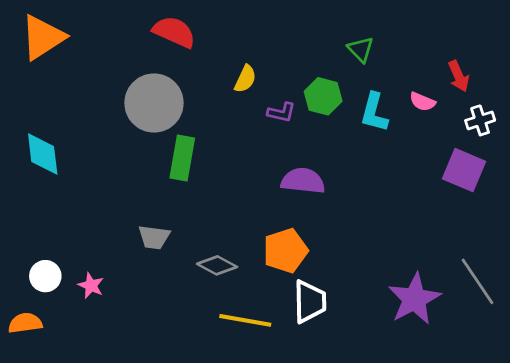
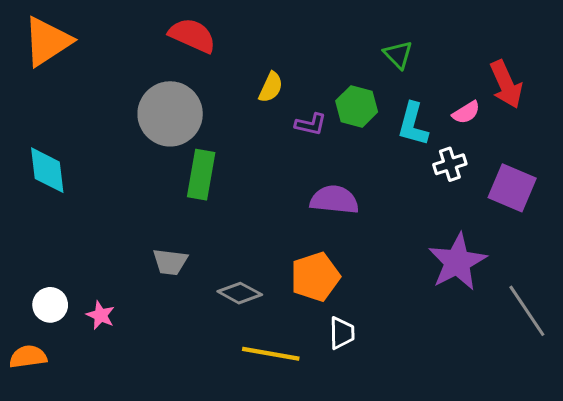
red arrow: (459, 76) -> (506, 84), size x1.4
pink semicircle: (422, 102) -> (466, 112), turned -55
white cross: (480, 120) -> (450, 164), moved
purple star: (414, 299) -> (457, 262), moved
white trapezoid: (310, 302) -> (342, 333), size x0.7

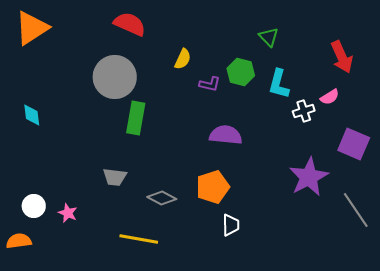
pink semicircle: (466, 112) -> (330, 97), moved
cyan diamond: (47, 170) -> (32, 115), size x0.7
purple square: (512, 188) -> (354, 144), moved
yellow line: (271, 354) -> (139, 239), moved

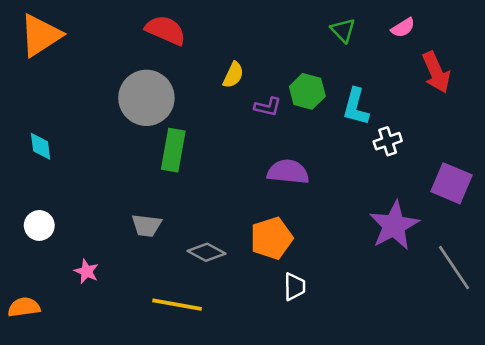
green triangle: (269, 37) -> (343, 30), moved
pink semicircle: (330, 97) -> (403, 28), moved
white circle: (34, 206) -> (39, 225), moved

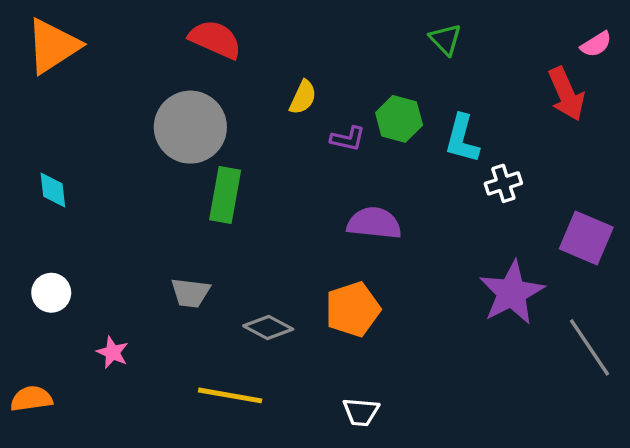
pink semicircle: (403, 28) -> (596, 44), moved
white trapezoid: (294, 287) -> (361, 412), moved, turned 96

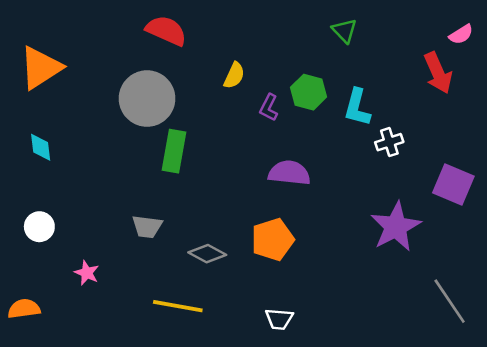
orange triangle: (53, 46) -> (41, 68), moved
purple L-shape: (348, 139) -> (269, 107), turned 104
gray line: (589, 347) -> (450, 301), moved

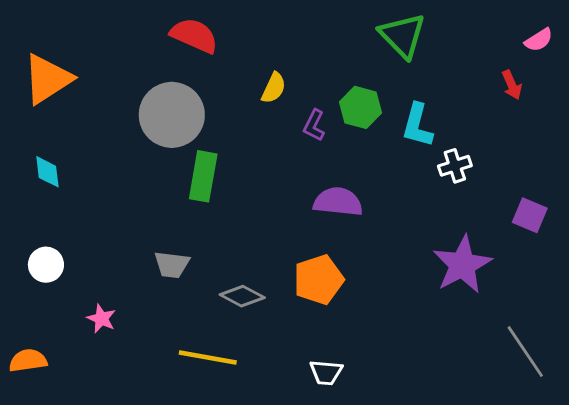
green triangle: (344, 31) -> (402, 35), size x1.6
red arrow: (438, 73) -> (512, 85), size x0.6
purple square: (453, 184) -> (530, 215), size x0.7

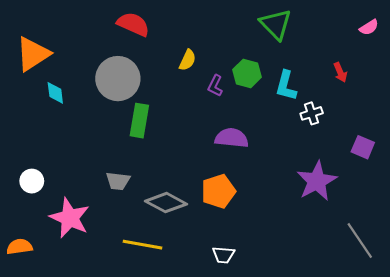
red arrow: (512, 85) -> (340, 72), moved
cyan diamond: (47, 172) -> (55, 93), moved
gray diamond: (242, 296) -> (166, 203), size x1.4
pink star: (101, 319) -> (70, 218), size x2.0

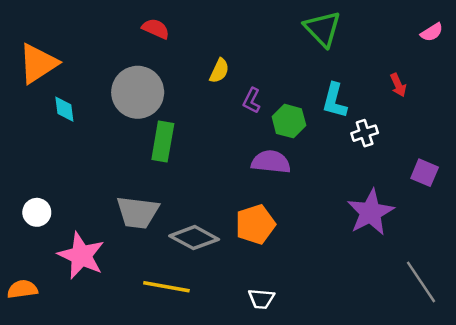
red semicircle: (133, 24) -> (156, 29), size x0.7
green hexagon: (247, 73) -> (289, 121), moved
gray trapezoid: (118, 181) -> (138, 212), size x1.5

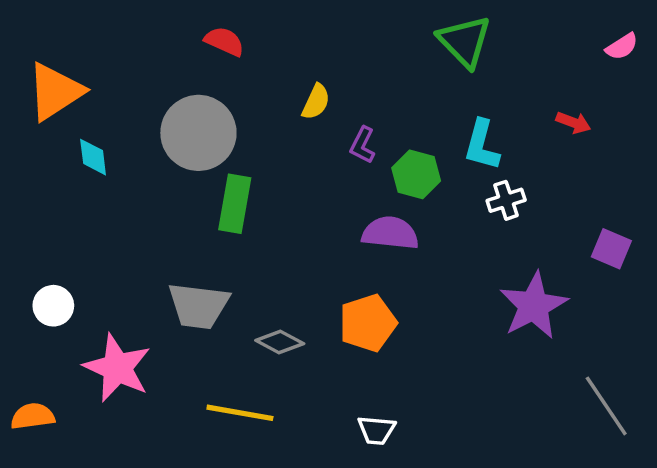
red arrow: (398, 85) -> (573, 123), turned -45
white cross: (365, 133) -> (506, 200), moved
gray diamond: (194, 238) -> (280, 342), size x0.7

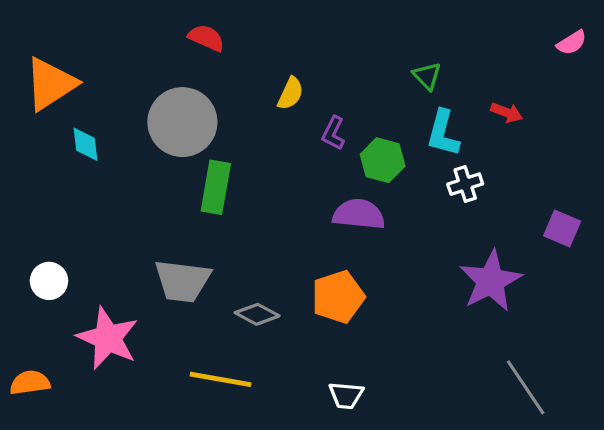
green triangle: (465, 41) -> (427, 76), moved, size x0.6
red arrow: (573, 123) -> (507, 113), moved
gray line: (606, 406) -> (526, 387), moved

